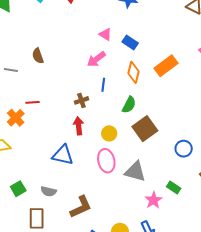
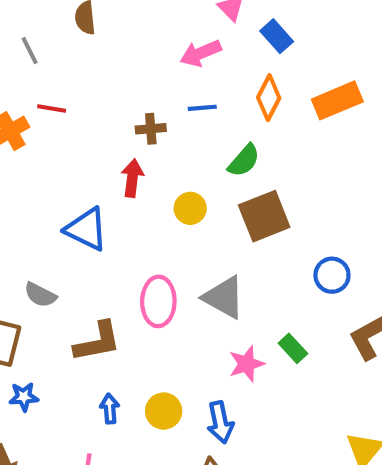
gray line: (11, 70) -> (30, 51), moved, turned 40
blue line: (103, 85) -> (202, 108), turned 64
pink ellipse: (106, 161) -> (158, 301), moved

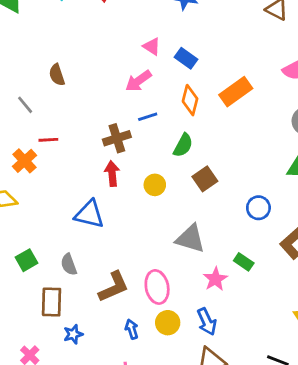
brown cross: (151, 129) -> (117, 138), size x1.4
brown square: (264, 216) -> (205, 179), size x0.7
gray semicircle: (40, 295) -> (69, 264), turned 55
pink ellipse: (158, 301) -> (157, 287), moved

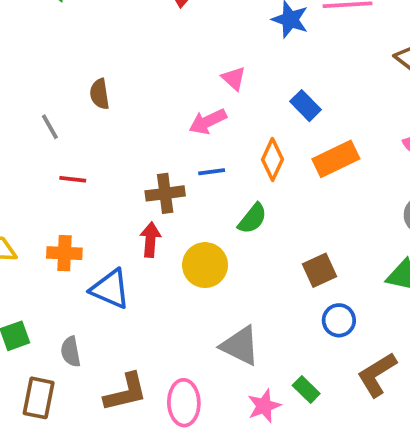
blue rectangle: (186, 58) -> (305, 106), moved
orange cross: (24, 161) -> (64, 253), moved, turned 35
brown square: (205, 179) -> (320, 270), moved
yellow circle: (155, 185) -> (205, 265), size x1.5

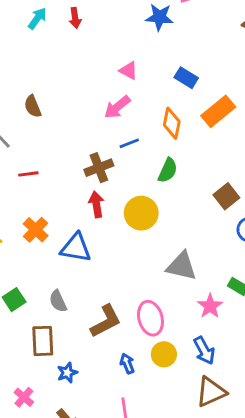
orange cross: (64, 253) -> (36, 230), turned -35

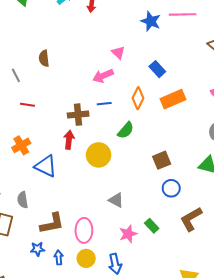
gray triangle: (182, 266) -> (116, 200), size x0.7
blue star: (67, 373) -> (38, 249), moved

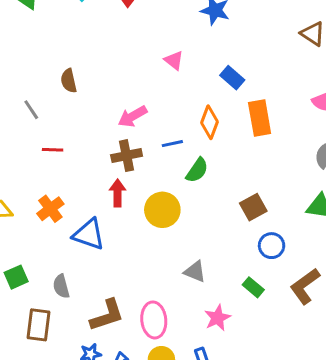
pink arrow: (103, 76) -> (132, 116), moved
orange rectangle: (173, 99) -> (260, 118), turned -70
blue line: (104, 104) -> (172, 144), moved
green rectangle: (152, 226) -> (253, 287), moved

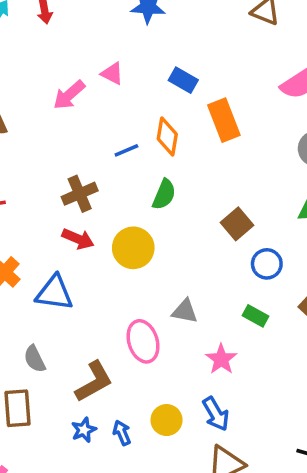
pink arrow: (132, 116) -> (69, 95), moved
blue line: (172, 144) -> (126, 150), moved
red arrow: (118, 193) -> (78, 239), turned 124
pink ellipse: (154, 320) -> (143, 341), moved

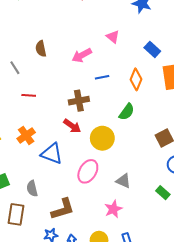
pink arrow: (69, 95) -> (82, 55), moved
blue line: (126, 150) -> (102, 77), moved
pink ellipse: (143, 341) -> (88, 171), moved, turned 35
pink star: (221, 359) -> (113, 209), moved

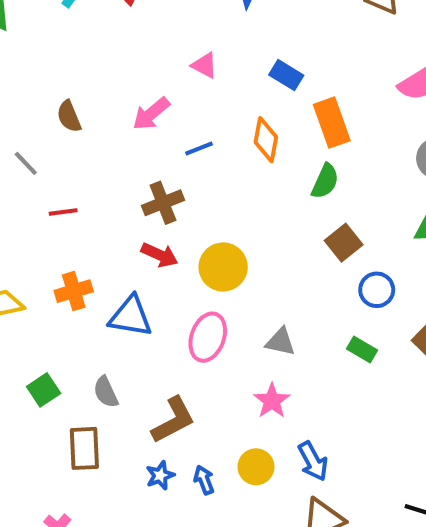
green semicircle: (127, 112) -> (325, 181), moved
orange cross: (26, 135) -> (74, 291), turned 30

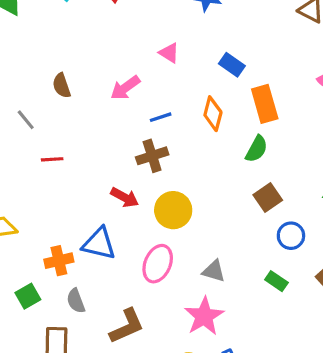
brown cross: (163, 203) -> (152, 156), moved
orange cross: (74, 291) -> (59, 261), moved
pink star: (272, 401) -> (204, 316), size x1.4

